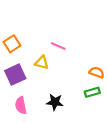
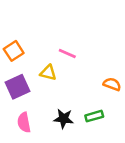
green rectangle: (92, 92) -> (94, 116), moved

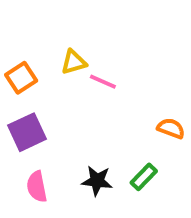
yellow triangle: (48, 73) -> (74, 62), moved, turned -30
green rectangle: (94, 116) -> (144, 177), turned -30

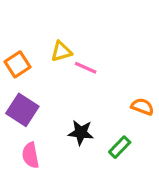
purple square: (27, 132) -> (22, 110), turned -32
black star: (97, 181) -> (81, 133), moved

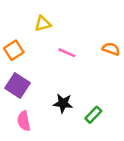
yellow triangle: (61, 51) -> (43, 24), moved
orange semicircle: (142, 107) -> (111, 49), moved

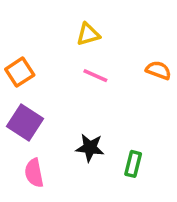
yellow triangle: (43, 24) -> (88, 34), moved
green rectangle: (93, 115) -> (133, 164), turned -30

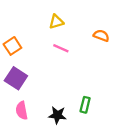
orange semicircle: (158, 70) -> (101, 36), moved
black star: (90, 148) -> (57, 115), moved

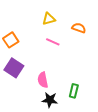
orange semicircle: (101, 36) -> (79, 28), moved
pink semicircle: (22, 111) -> (43, 80), moved

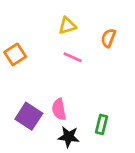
orange semicircle: (79, 28) -> (108, 38), turned -88
purple square: (14, 68) -> (29, 116), moved

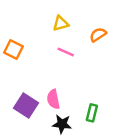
orange semicircle: (108, 38) -> (98, 35), turned 35
orange square: (15, 54) -> (14, 50), turned -30

